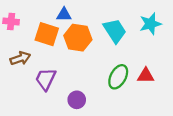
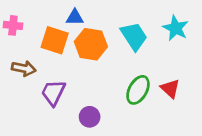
cyan star: (150, 24) -> (176, 28), turned -30
brown arrow: (20, 58) -> (24, 68), turned 30
red triangle: (146, 76) -> (170, 89), turned 42

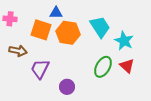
cyan star: (176, 28) -> (124, 41), moved

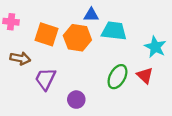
blue triangle: (56, 13) -> (91, 15), moved
cyan trapezoid: (100, 27) -> (114, 31), turned -50
cyan star: (124, 41) -> (155, 47), moved

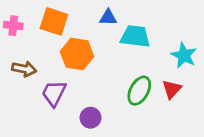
orange square: (47, 34) -> (54, 21), moved
orange hexagon: (77, 38) -> (77, 54), moved
red triangle: (145, 76) -> (172, 89), turned 30

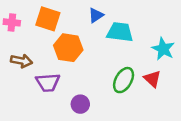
blue triangle: (108, 17) -> (96, 15), turned -35
red triangle: (172, 89) -> (152, 79), turned -30
purple trapezoid: (54, 93) -> (48, 82), turned -120

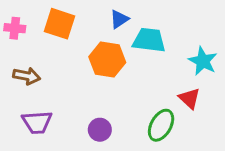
orange hexagon: (68, 48) -> (107, 60), moved
green ellipse: (124, 80) -> (161, 125), moved
purple trapezoid: (48, 82) -> (37, 122), moved

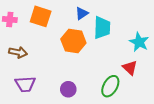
cyan trapezoid: (149, 40) -> (102, 28), turned 85

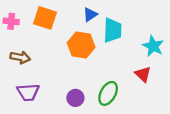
green ellipse: (110, 86) -> (108, 93), moved

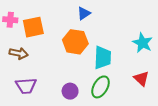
orange square: (45, 18) -> (33, 27), moved, turned -30
cyan trapezoid: (113, 30) -> (103, 58), moved
red triangle: (143, 74) -> (141, 79), moved

